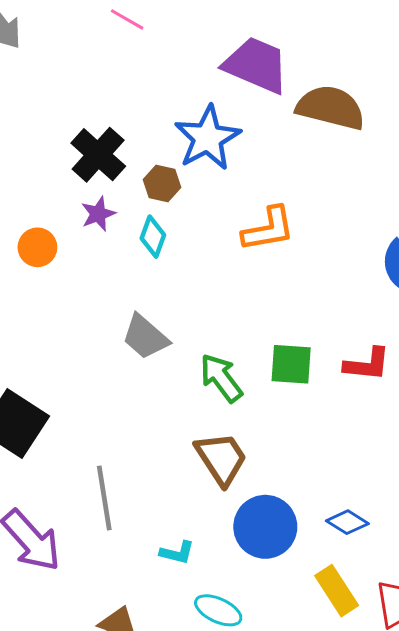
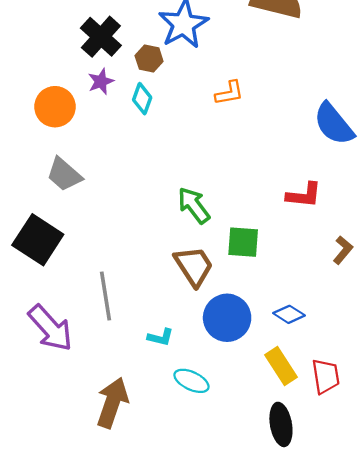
orange L-shape: (268, 229) -> (229, 93), size x0.7
orange circle: (37, 247) -> (55, 107), size x1.4
gray trapezoid: (145, 337) -> (64, 174), moved
green square: (291, 364) -> (243, 242), moved

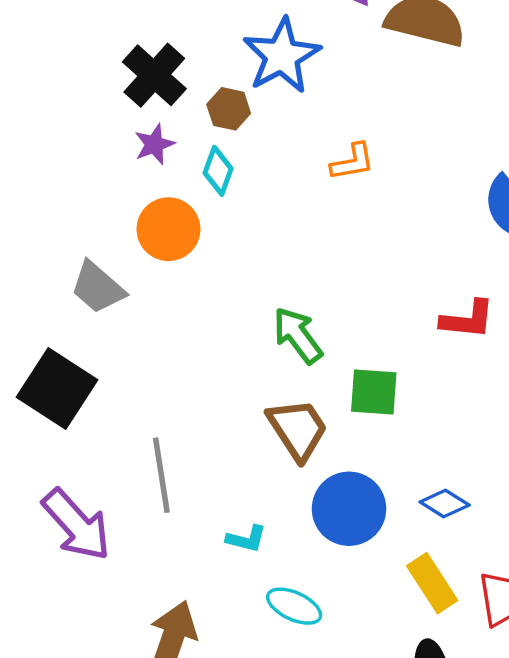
orange circle: (55, 107) -> (168, 229), moved

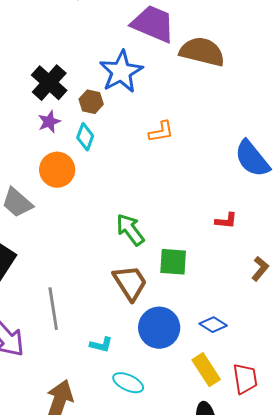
red L-shape: (468, 319) -> (226, 221), size x0.7

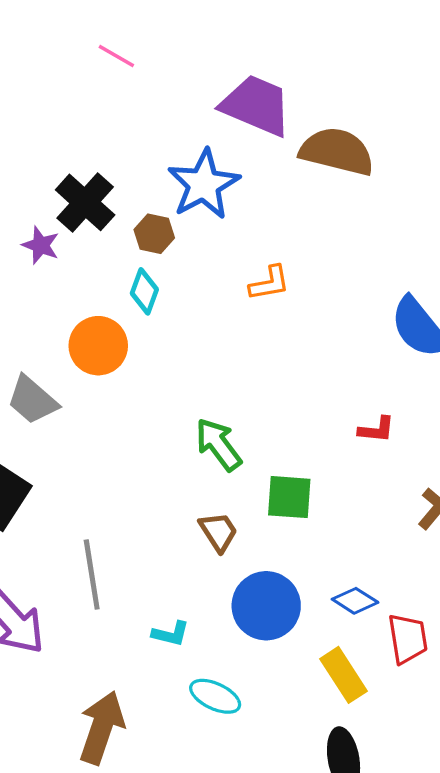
purple star: (49, 122) -> (41, 245), moved, turned -30
brown trapezoid: (130, 283) -> (218, 532), size x0.7
red trapezoid: (245, 379) -> (408, 639), moved

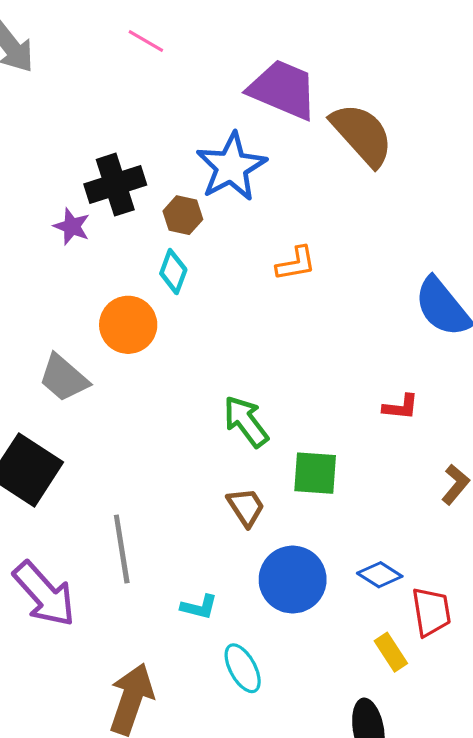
brown semicircle: (337, 151) -> (362, 135), turned 34
black cross: (85, 202) -> (115, 185), turned 30
yellow rectangle: (344, 675) -> (391, 652), moved, size x0.7
cyan ellipse: (215, 696) -> (243, 668), turned 36

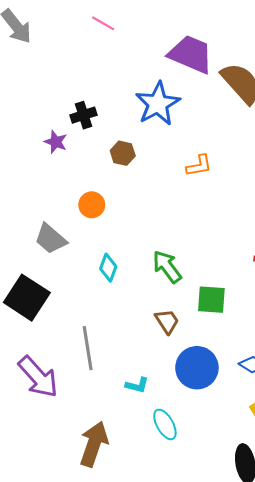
black cross: (115, 185) -> (84, 115), size x0.7
brown hexagon: (183, 215) -> (123, 153), moved
cyan diamond: (173, 272) -> (108, 268), moved
orange circle: (128, 325) -> (92, 205), size x0.7

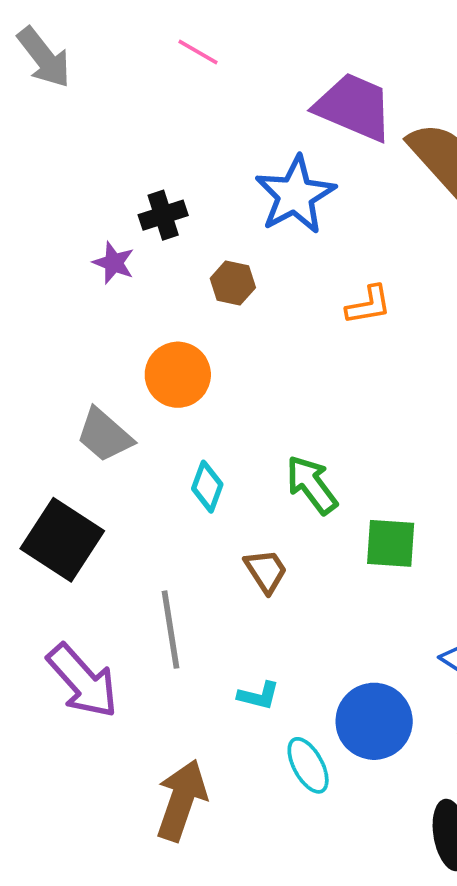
orange circle: (92, 205) -> (178, 375), size x1.4
brown trapezoid: (167, 321) -> (266, 571), moved
blue circle: (197, 368) -> (374, 721), moved

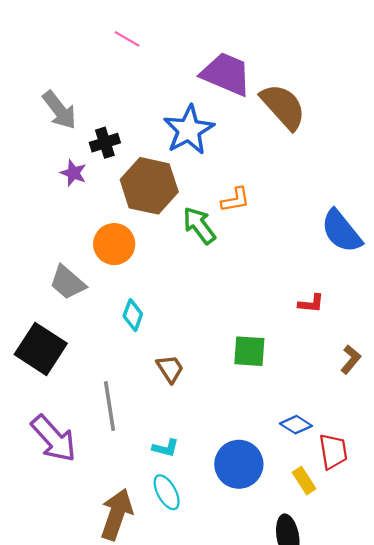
gray arrow: (44, 57) -> (59, 110), moved
brown hexagon: (233, 283) -> (149, 186), size x2.0
green arrow: (312, 485) -> (199, 225), moved
cyan ellipse: (308, 765) -> (167, 492), moved

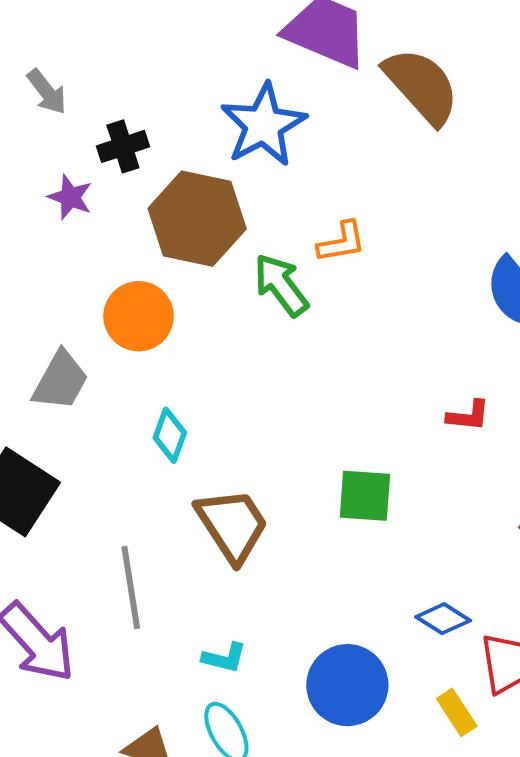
gray arrow: (59, 110) -> (47, 92), size x0.7
gray trapezoid: (68, 282) -> (60, 381), turned -102
brown trapezoid: (170, 369) -> (232, 525), size x1.6

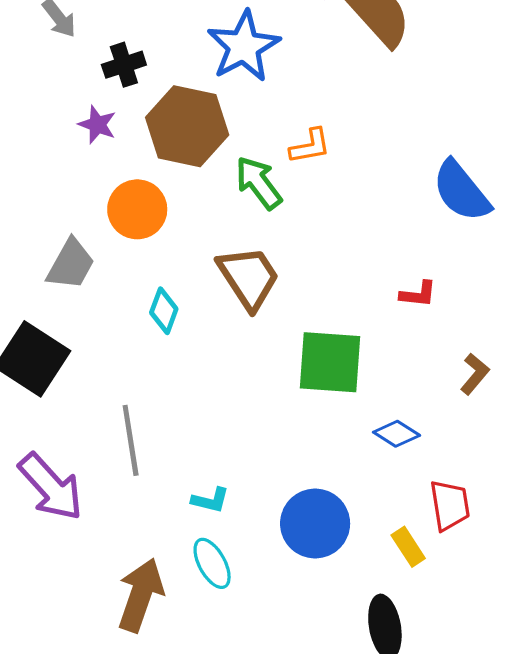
purple star: (70, 197) -> (97, 125), moved
green square: (365, 496) -> (330, 362), size x1.4
brown trapezoid: (232, 525) -> (249, 277), moved
blue diamond: (443, 619) -> (397, 434), moved

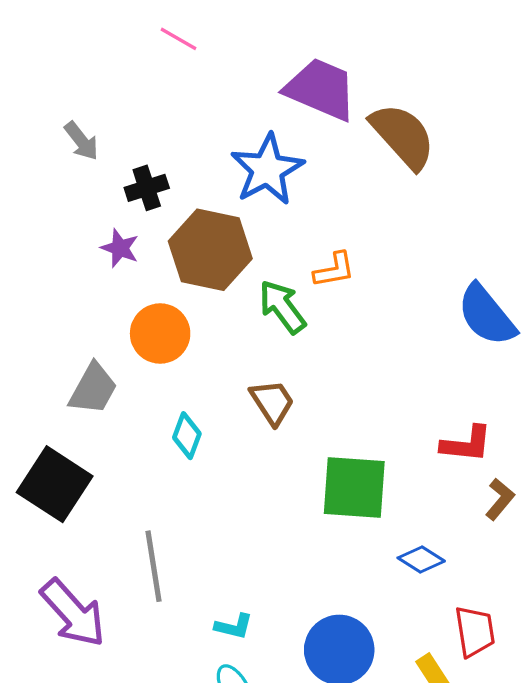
brown trapezoid: (249, 277) -> (272, 402), size x0.7
red L-shape: (418, 294) -> (466, 444), moved, size x1.4

